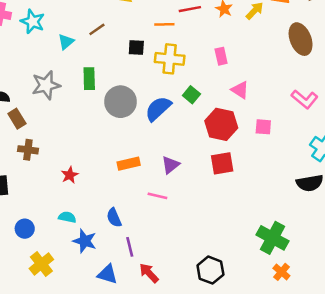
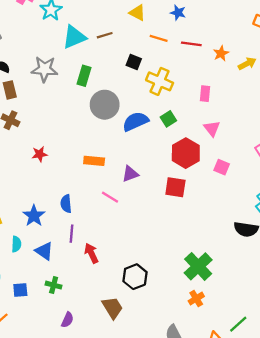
orange line: (164, 24) -> (159, 38), moved
cyan triangle: (66, 42) -> (74, 37), size x1.6
cyan semicircle: (67, 217) -> (16, 244), moved, turned 63
red arrow: (149, 273) -> (91, 253), moved

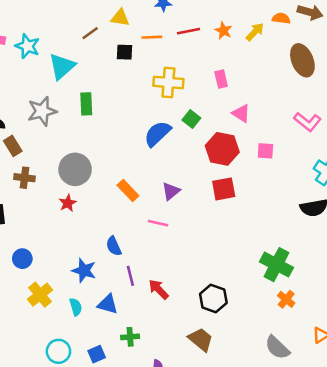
brown line: (105, 35) -> (90, 33), moved
black square: (134, 62) -> (124, 52), moved
gray circle: (105, 105) -> (75, 169), moved
orange rectangle: (94, 161) -> (128, 190), turned 60

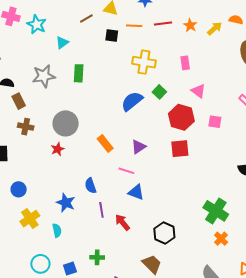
cyan triangle: (62, 66) -> (62, 42), size x0.6
blue triangle: (108, 304) -> (136, 192), moved

